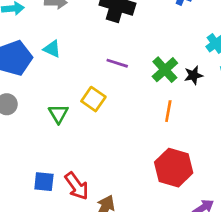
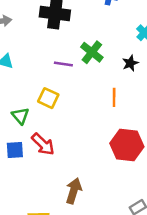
green cross: (165, 70) -> (92, 52), moved
blue square: (44, 182) -> (15, 150), moved
red arrow: (77, 186) -> (43, 144), moved

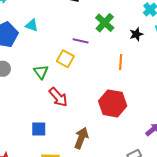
purple line: (63, 64) -> (81, 41), moved
red hexagon: (127, 145) -> (113, 103), moved
blue square: (15, 150) -> (39, 129), moved

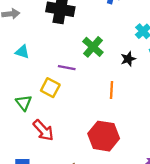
cyan triangle: (32, 25) -> (22, 52), moved

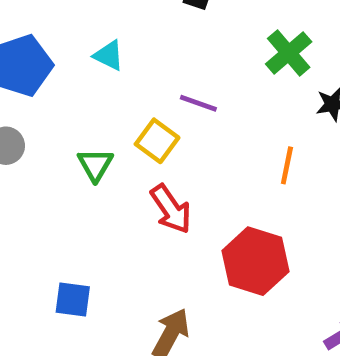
green cross: (93, 47) -> (289, 53), moved
red arrow: (43, 130) -> (171, 209), moved

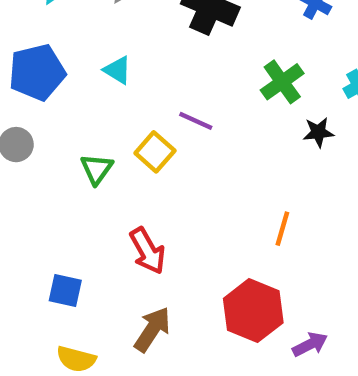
orange line: (287, 165) -> (282, 229), moved
red arrow: (171, 209) -> (148, 251), moved
red hexagon: (255, 261) -> (253, 311), moved

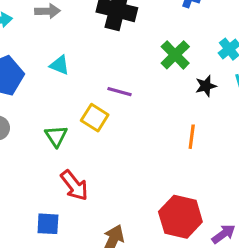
orange line: (282, 229) -> (192, 137), moved
red arrow: (148, 251) -> (74, 185), moved

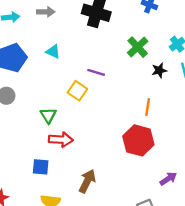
green triangle: (56, 136) -> (48, 115), moved
red arrow: (74, 185) -> (61, 140), turned -50
red hexagon: (180, 217) -> (138, 140), moved

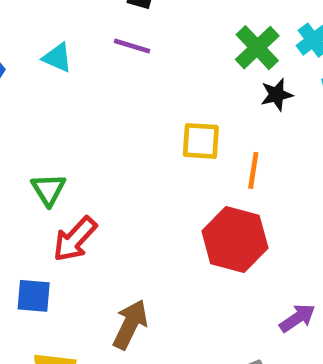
green cross: (138, 47) -> (257, 48), moved
purple line: (96, 72) -> (132, 46), moved
yellow square: (77, 91) -> (201, 141), moved, turned -30
red arrow: (61, 140) -> (75, 239), turned 130

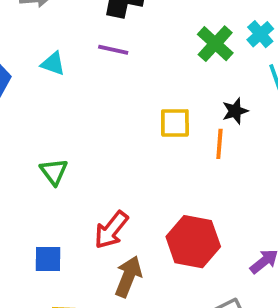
black star: (277, 95) -> (235, 111), moved
red arrow: (75, 239) -> (111, 230), moved
red hexagon: (235, 240) -> (193, 242), moved

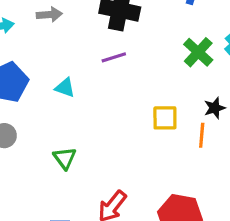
purple line: (113, 50) -> (114, 57), turned -30
cyan triangle: (53, 64) -> (65, 88), moved

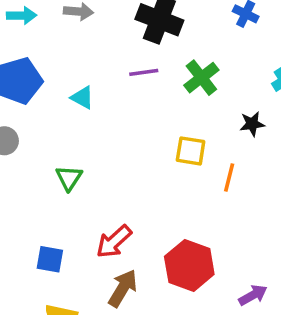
green cross: (198, 52) -> (201, 78), moved
black star: (215, 108) -> (252, 124), moved

